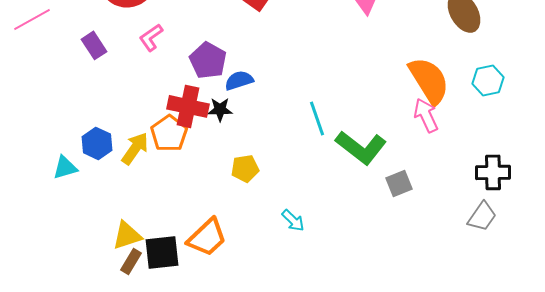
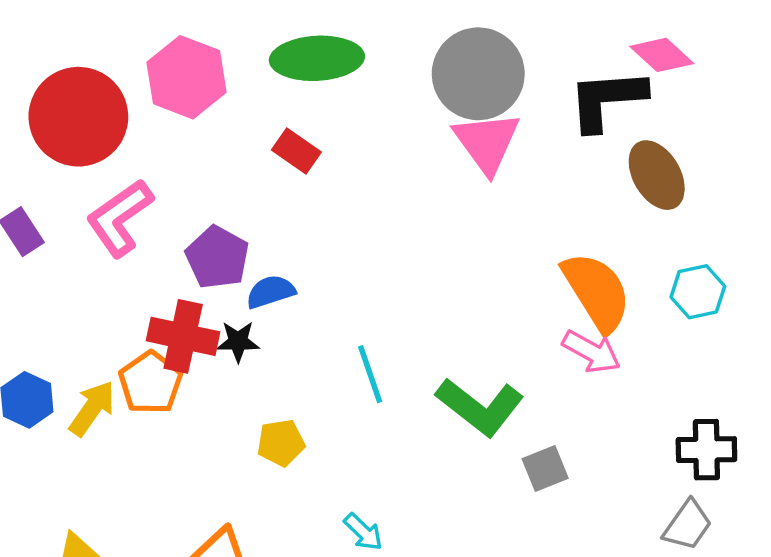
pink L-shape: (151, 37) -> (120, 218), size x1.6
pink arrow: (426, 115) -> (591, 352), turned 144
cyan line: (317, 118) -> (370, 374), moved

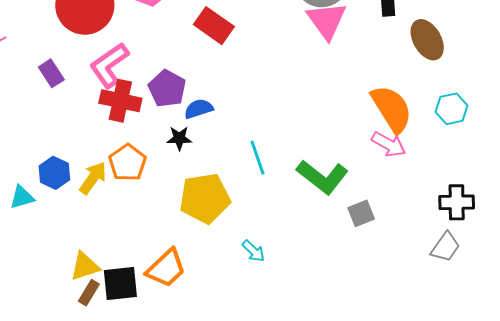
red rectangle: (296, 151) -> (214, 26), size x1.4
red cross: (183, 336) -> (120, 101), moved
yellow pentagon: (281, 443) -> (205, 198), size x1.8

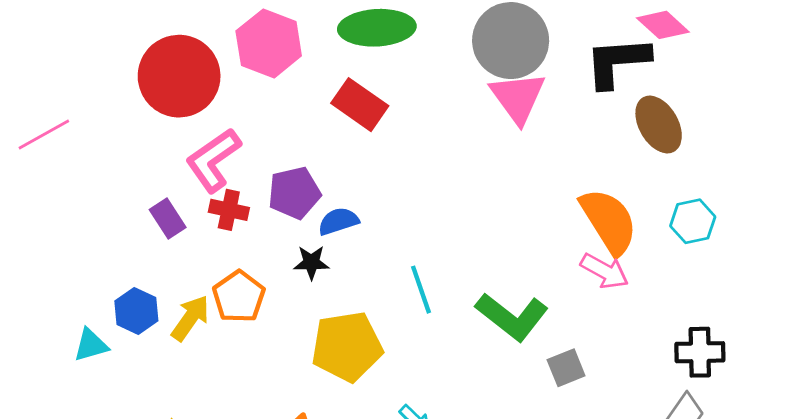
purple rectangle: (51, 73) -> (168, 218), moved
purple pentagon: (167, 89) -> (294, 193), turned 30
red cross: (120, 101) -> (229, 210), size x0.7

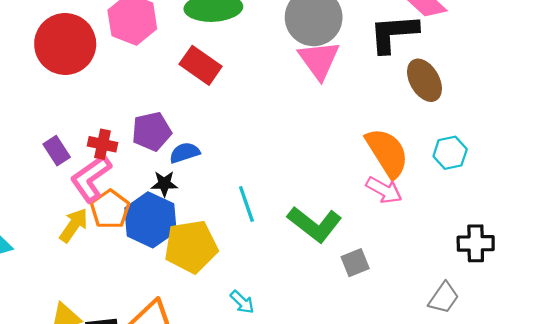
pink L-shape: (213, 160) -> (91, 178), moved
blue hexagon: (136, 311) -> (150, 220), moved, size x1.6
black cross: (700, 352) -> (476, 243), moved

